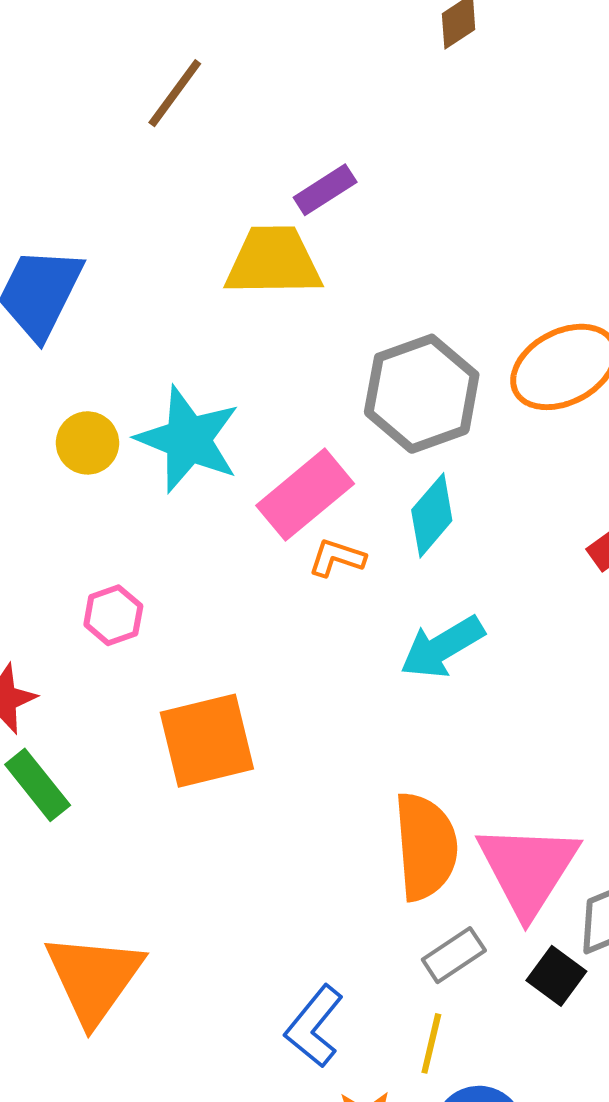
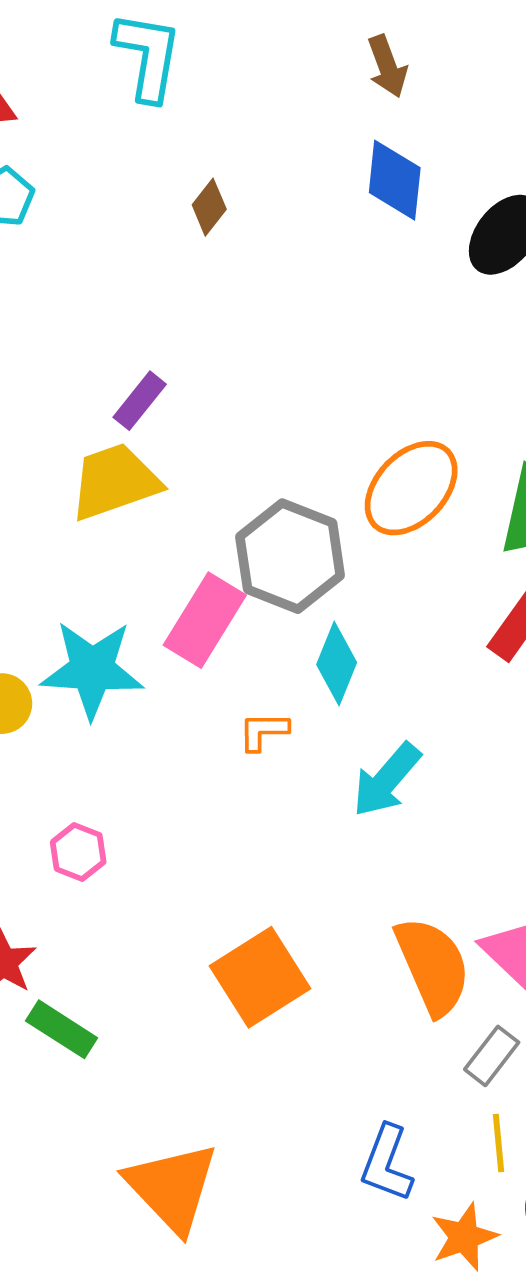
pink rectangle: (305, 495) -> (205, 620), moved
orange square: (207, 741) -> (260, 977), moved

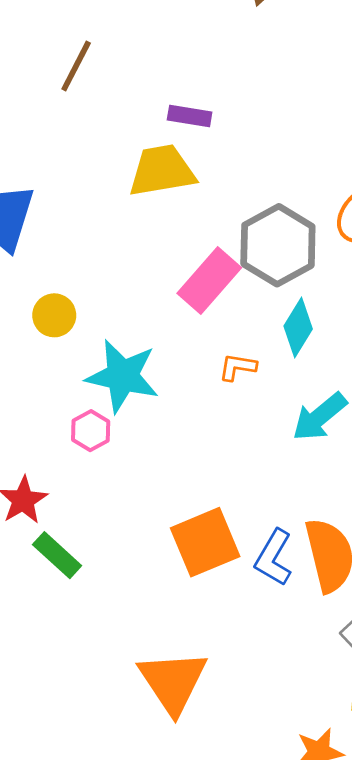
purple rectangle: (140, 401) -> (190, 116), turned 51
cyan star: (92, 669) -> (122, 376), moved
blue L-shape: (387, 1163) -> (274, 558), moved
orange triangle: (172, 1187) -> (173, 682), moved

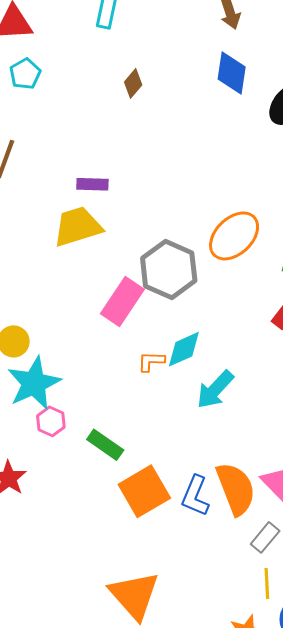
cyan diamond: (298, 328) -> (184, 349), moved, turned 42
cyan star: (122, 376) -> (34, 383), moved, turned -30
green rectangle: (57, 555) -> (105, 445), moved

